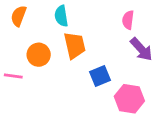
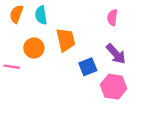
cyan semicircle: (61, 16) -> (41, 15), moved
purple arrow: (141, 49) -> (116, 54), moved

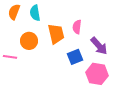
pink semicircle: (112, 18) -> (77, 27), moved

